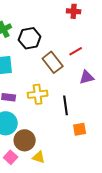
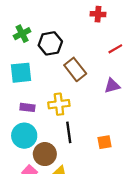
red line: (76, 51) -> (115, 49), moved
black line: (66, 105) -> (69, 132), moved

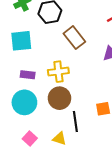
black line: (69, 132) -> (75, 122), moved
brown circle: (45, 154) -> (59, 98), moved

